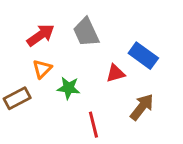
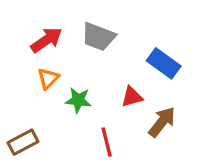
gray trapezoid: (86, 32) -> (98, 37), turned -44
red triangle: (115, 73) -> (132, 97), moved
brown rectangle: (17, 98) -> (23, 142), moved

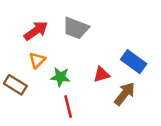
blue rectangle: (164, 63) -> (134, 62), moved
brown rectangle: (23, 142) -> (15, 85), moved, turned 60
red line: (107, 142) -> (68, 107), moved

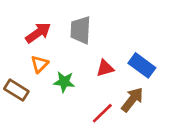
gray trapezoid: (76, 28) -> (80, 30), turned 72
red triangle: (101, 74) -> (105, 68), moved
red line: (68, 107) -> (102, 113), moved, turned 60

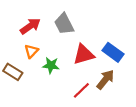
gray trapezoid: (80, 30) -> (64, 24), turned -30
red triangle: (105, 68) -> (84, 54), size x1.5

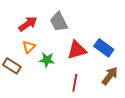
brown arrow: (105, 80) -> (110, 76), moved
red line: (81, 90) -> (75, 83), turned -36

